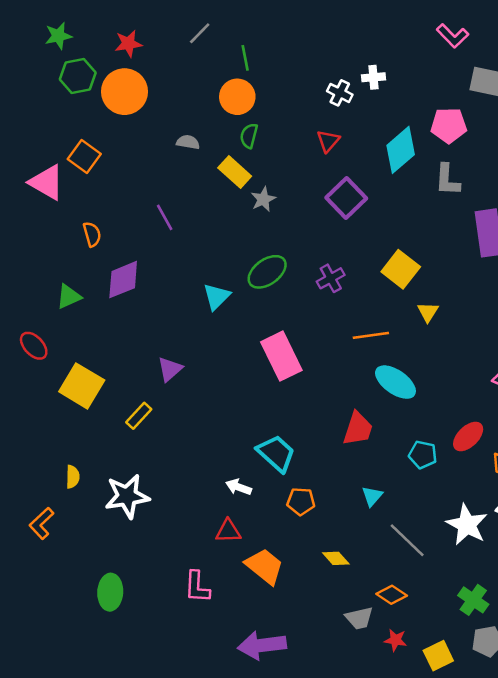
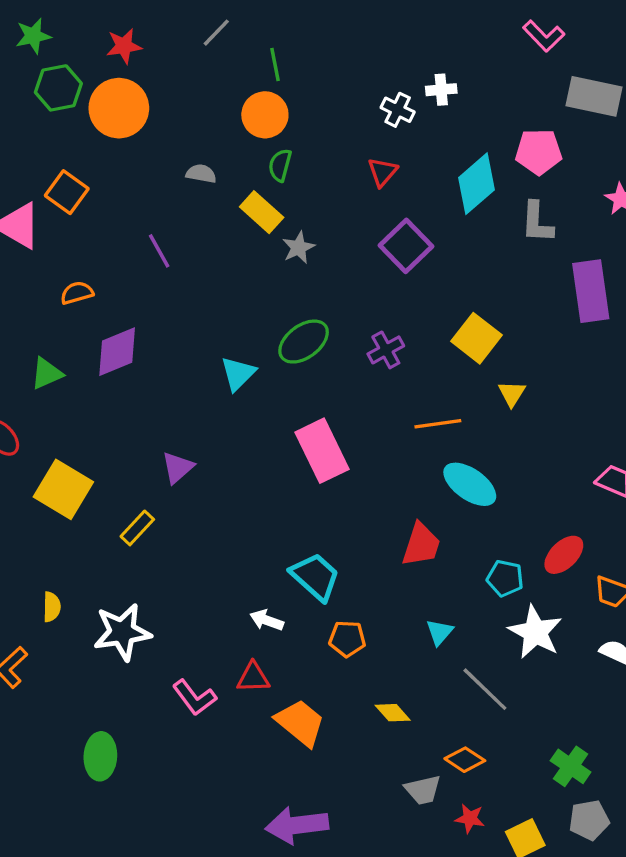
purple line: (165, 217) -> (159, 251), moved
orange semicircle: (92, 234) -> (77, 293), turned -90
white star: (467, 525) -> (535, 632), moved
pink L-shape: (197, 587) -> (194, 698), moved, turned -40

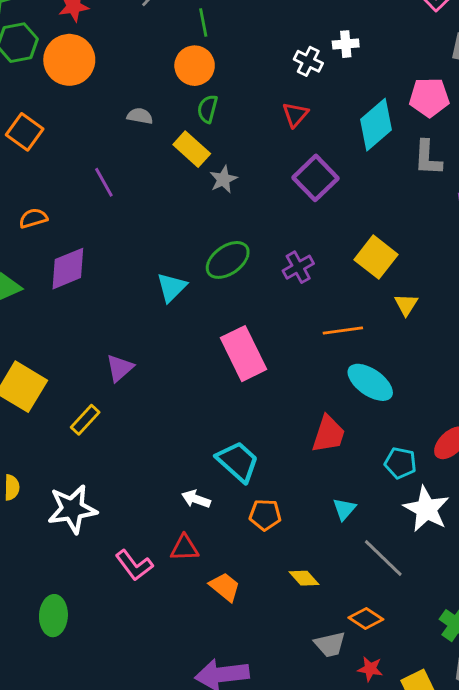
orange trapezoid: (300, 723) -> (225, 587), size x0.7

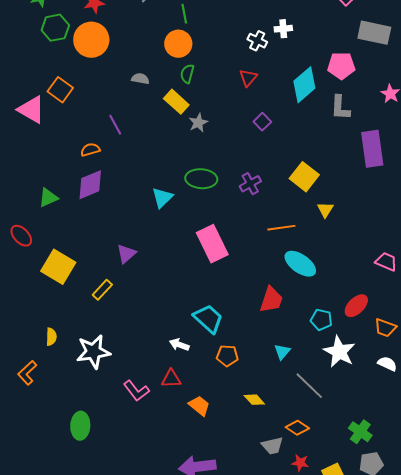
purple square: (315, 178) -> (262, 122), size x0.6
orange semicircle: (33, 218) -> (90, 150), moved
green ellipse: (228, 260) -> (201, 179), turned 40

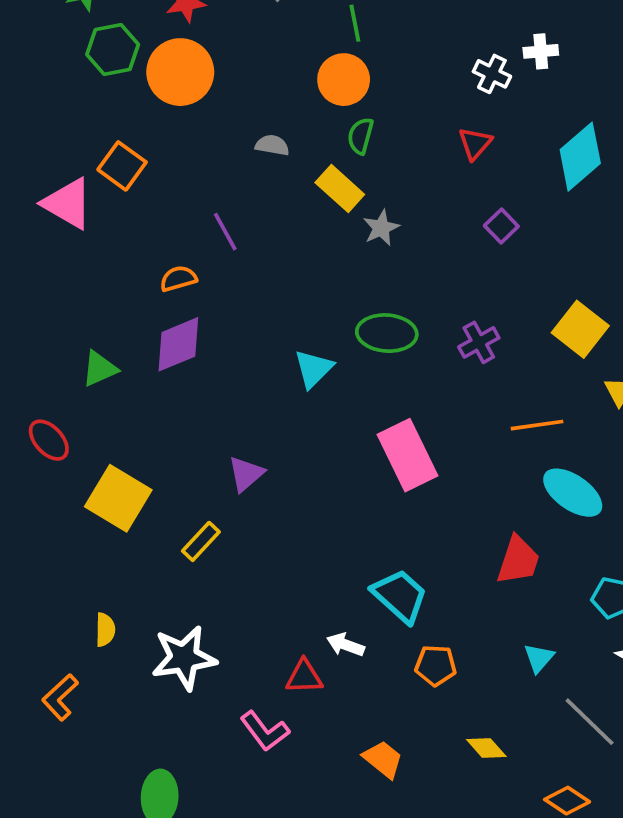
red triangle: (171, 379) -> (304, 677), moved

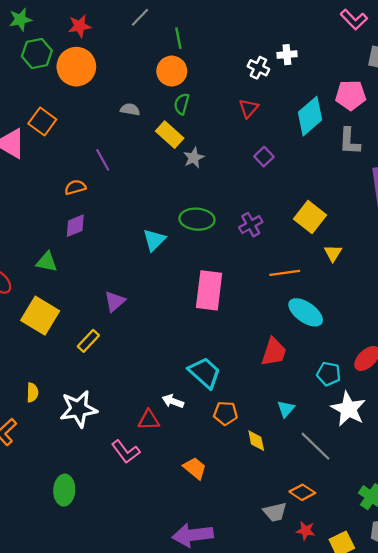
purple diamond: (178, 344) -> (75, 226), size x0.7
green triangle: (100, 369) -> (47, 262), moved, turned 35
pink rectangle: (407, 455) -> (209, 290), turned 33
yellow diamond: (486, 748) -> (256, 441), moved, turned 30

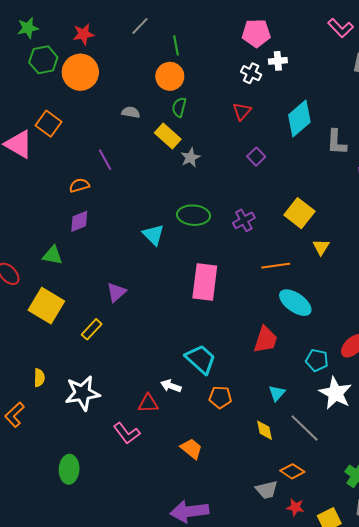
pink pentagon: (351, 95) -> (256, 33), moved
cyan triangle: (154, 240) -> (153, 235), turned -30
yellow diamond: (256, 441) -> (264, 430), moved

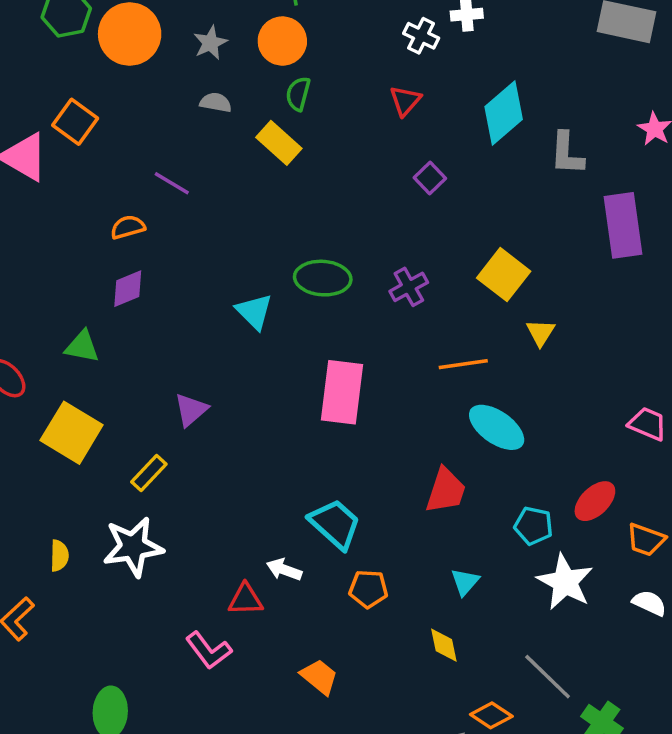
gray star: (190, 158) -> (210, 43), moved
purple line: (105, 160) -> (172, 183), turned -30
white star: (82, 393) -> (133, 547), moved
gray line: (305, 428) -> (548, 677), moved

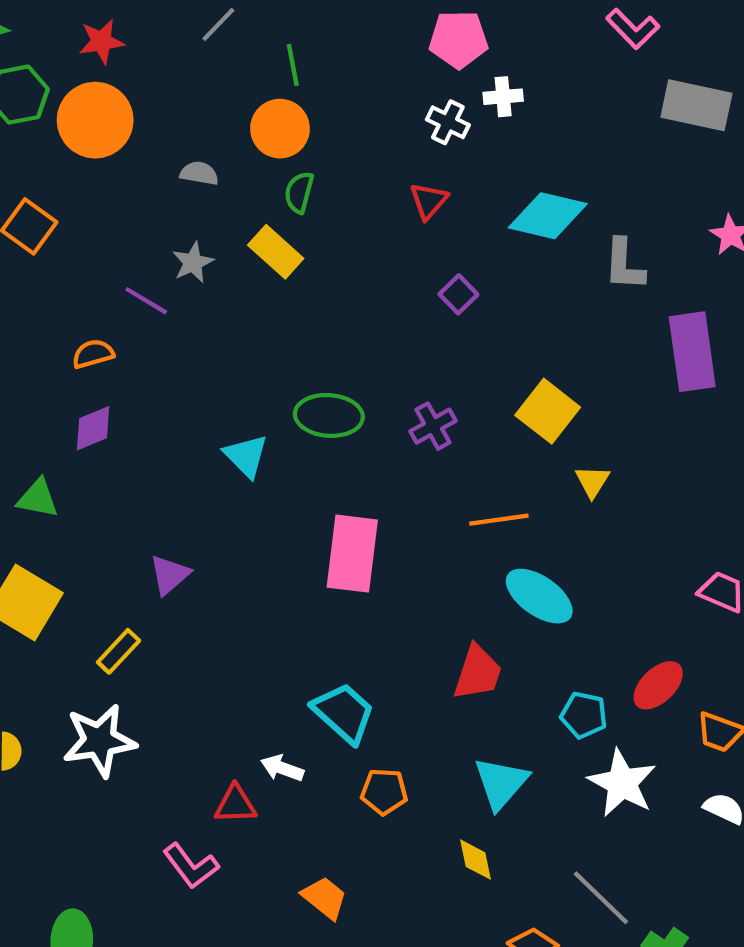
gray star: (210, 43) -> (193, 262), moved
gray semicircle: (216, 102) -> (199, 173), moved
cyan diamond: (504, 113) -> (548, 216), turned 54
cyan triangle: (465, 582) -> (501, 783), size x1.6

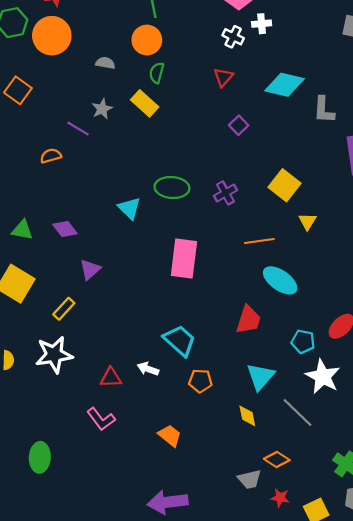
purple diamond: (93, 428) -> (65, 229), moved, turned 75
red triangle: (235, 804) -> (111, 378), moved
gray line: (601, 898) -> (298, 413), moved

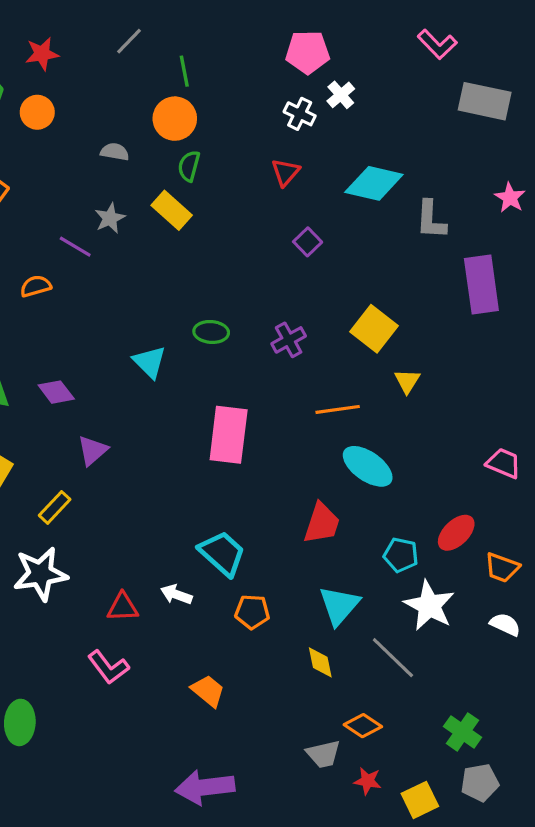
white cross: (262, 24) -> (341, 95), turned -36
orange circle: (52, 36) -> (37, 112), size x0.6
green ellipse: (172, 188) -> (211, 332), size x0.7

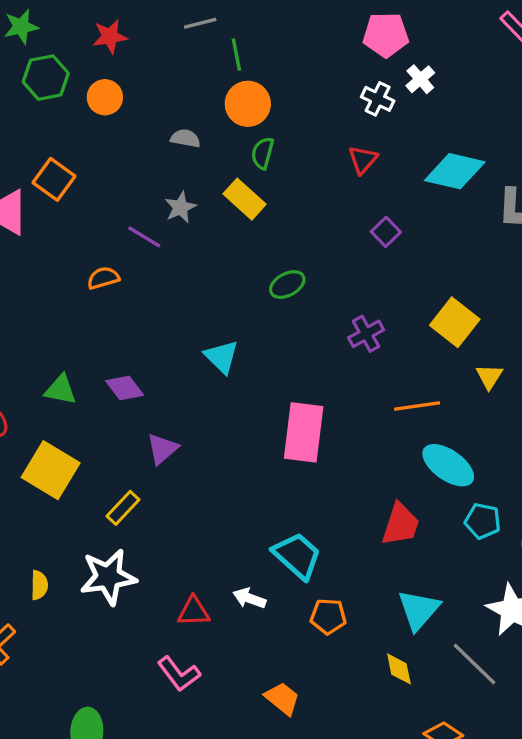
gray line: (129, 41) -> (200, 23), turned 32
green line: (184, 71) -> (236, 55), moved
green ellipse: (211, 332) -> (287, 285), moved, turned -32
cyan pentagon: (401, 555) -> (483, 521), moved

